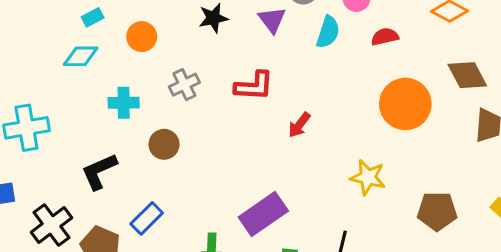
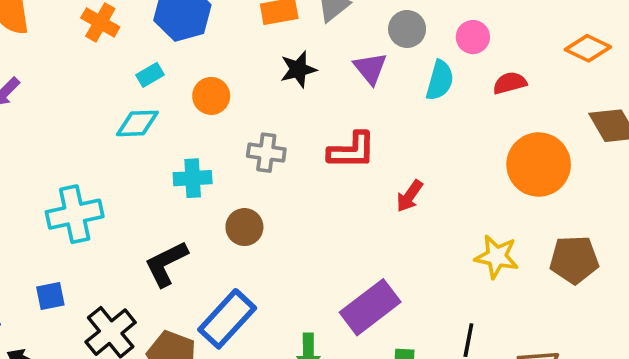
gray cross: (184, 85) -> (266, 153), turned 36
brown pentagon: (437, 211) -> (574, 260), moved
blue rectangle: (147, 218) -> (227, 319), size x1.4

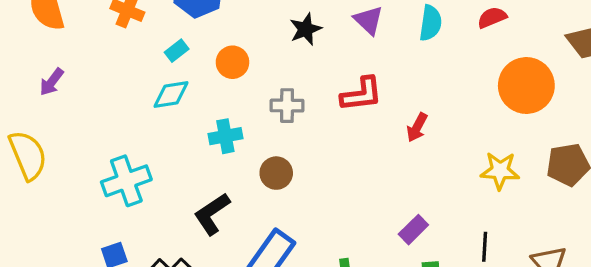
purple rectangle: (370, 307) -> (413, 230), moved, size x0.6

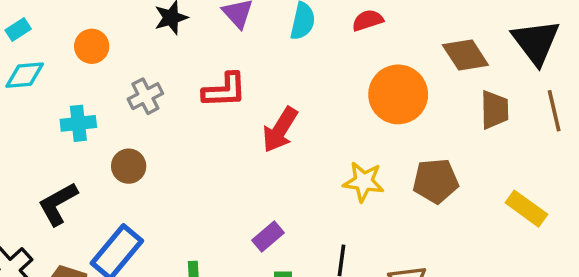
cyan rectangle: (177, 51) -> (18, 29), moved
gray cross: (287, 106) -> (145, 96), turned -32
red arrow: (417, 127) -> (280, 130), size x1.5

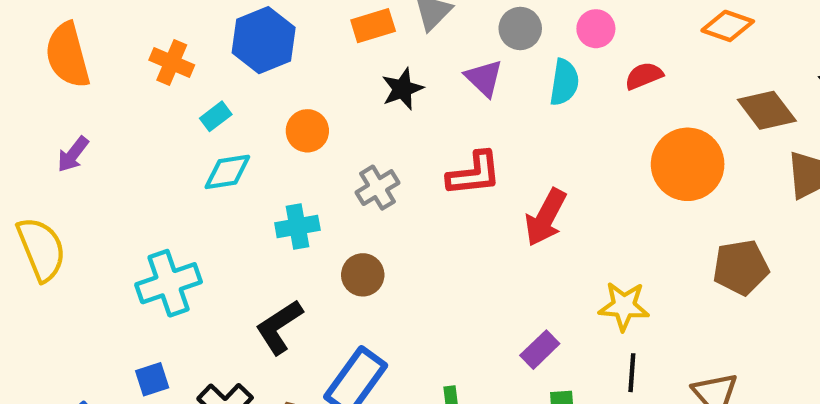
yellow star: (364, 182) -> (624, 306), moved

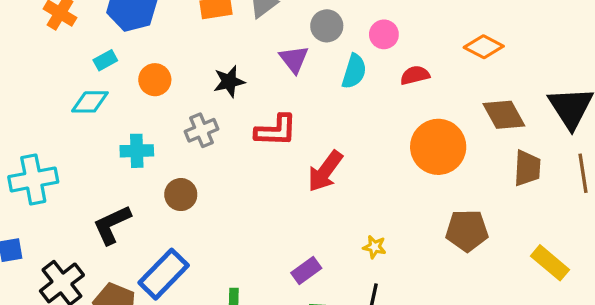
black star: (402, 89) -> (229, 81), moved
cyan rectangle: (216, 116) -> (105, 60), moved
yellow star: (624, 306) -> (374, 247), size x0.6

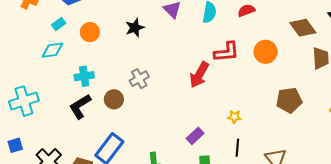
gray cross: (202, 130) -> (139, 79), moved
red L-shape: (276, 130) -> (227, 52), moved
orange circle: (438, 147) -> (266, 52), size x0.7
black L-shape: (112, 225) -> (80, 106), moved

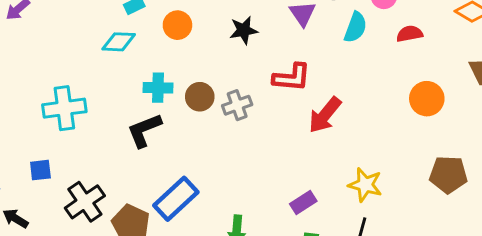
red L-shape: (227, 52) -> (292, 77), moved
brown circle: (114, 99) -> (200, 97), moved
yellow star: (234, 117) -> (365, 185), size x1.6

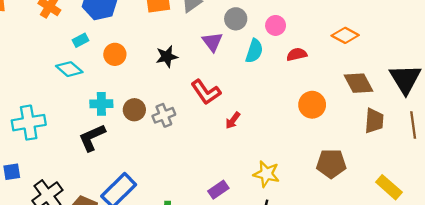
cyan diamond: (119, 42) -> (69, 69), turned 40
red L-shape: (292, 77) -> (206, 92), turned 52
red arrow: (325, 115) -> (233, 120), size x0.6

